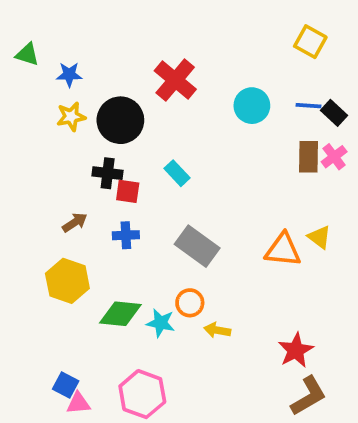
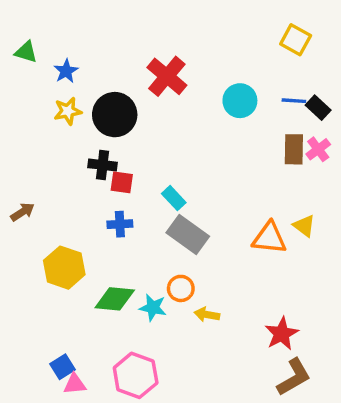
blue star: (69, 75) -> (66, 71), turned -30
cyan rectangle: (177, 173) -> (174, 198), moved
brown arrow: (75, 222) -> (23, 212), moved
blue square: (66, 385) -> (63, 367), turned 30

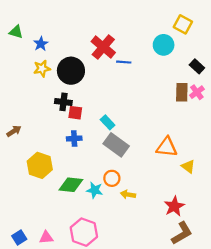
cyan circle: (240, 101) -> (164, 45), moved
blue line: (294, 101) -> (124, 62), moved
yellow triangle: (304, 226) -> (188, 166), moved
blue square: (63, 367) -> (19, 238), moved

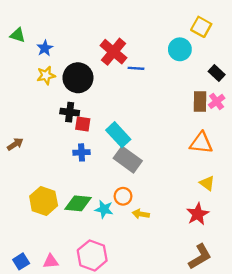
cyan rectangle: (108, 122) -> (118, 135), size x1.5
orange triangle: (167, 147) -> (201, 143), moved
yellow hexagon: (40, 165) -> (44, 201), moved
red star: (174, 206) -> (198, 214), moved

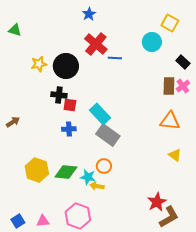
blue star: (45, 48) -> (89, 14), moved
yellow arrow: (141, 214) -> (97, 186), moved
red star: (198, 214) -> (157, 202), moved

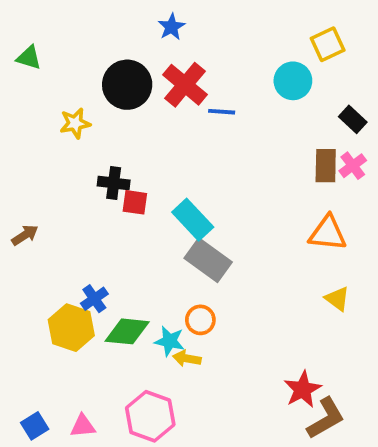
yellow square: (170, 23) -> (328, 44), turned 36
black circle: (66, 66) -> (127, 85), moved
blue cross: (69, 129) -> (94, 299), moved, turned -32

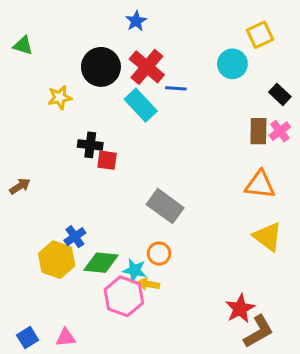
cyan rectangle: (193, 220) -> (141, 105), moved
yellow triangle: (337, 299) -> (268, 237), size x1.5
pink hexagon: (150, 416) -> (124, 296), moved

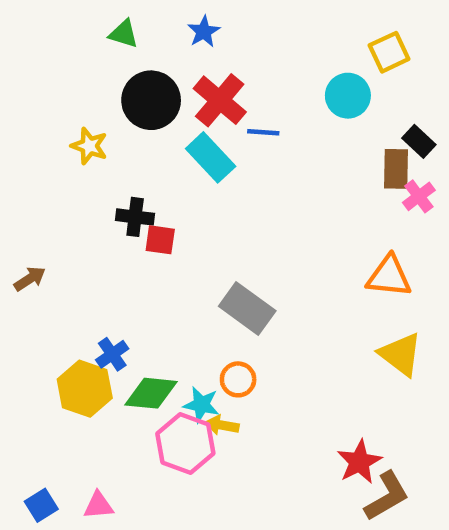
green triangle: (23, 45) -> (124, 34), moved
yellow star: (60, 97) -> (89, 146), turned 30
brown rectangle: (258, 131) -> (396, 169), moved

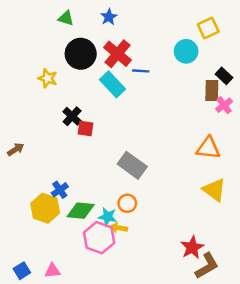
black cross: (135, 217) -> (72, 116), turned 36

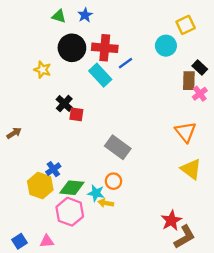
blue star: (109, 17) -> (85, 15), moved
red cross: (117, 54) -> (105, 48), turned -35
blue line: (141, 71) -> (125, 63), turned -40
orange triangle: (208, 148) -> (186, 132), turned 45
pink hexagon: (99, 238) -> (70, 212), moved

